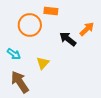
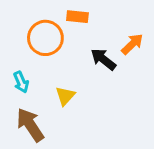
cyan arrow: (14, 54) -> (21, 82), turned 32

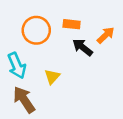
orange rectangle: (77, 17) -> (72, 24), moved
cyan arrow: (21, 82) -> (17, 66), size x1.5

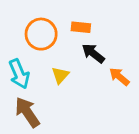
orange arrow: (106, 35) -> (119, 77), moved, turned -96
yellow triangle: (52, 77) -> (60, 75), moved

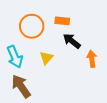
orange arrow: (119, 77) -> (92, 59), turned 42

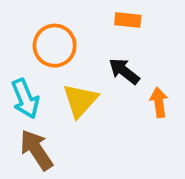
orange rectangle: (62, 21) -> (128, 20), moved
yellow triangle: (46, 58) -> (80, 100), size x1.5

